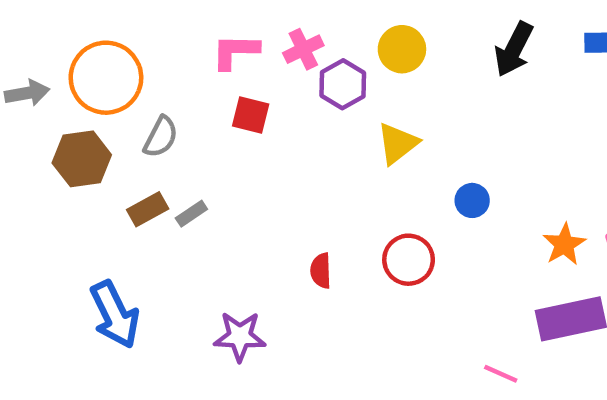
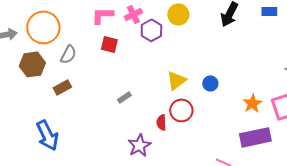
yellow triangle: (398, 143) -> (176, 80), moved
gray rectangle: (191, 214) -> (124, 97), moved
red semicircle: (321, 271) -> (161, 122), moved
purple star: (240, 336) -> (139, 145), moved, turned -30

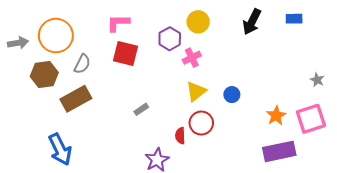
pink cross: (133, 14) -> (192, 58), moved
red square: (109, 44) -> (125, 53), size x1.4
brown rectangle: (62, 87) -> (76, 99), size x1.6

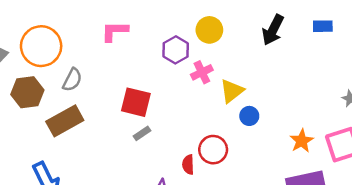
red square: (125, 53) -> (136, 102), moved
yellow triangle: (196, 91) -> (232, 91), moved

